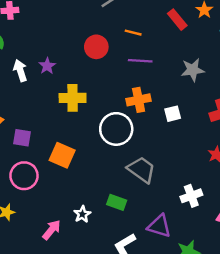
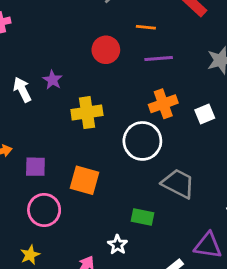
green rectangle: (117, 202) -> (142, 217), moved

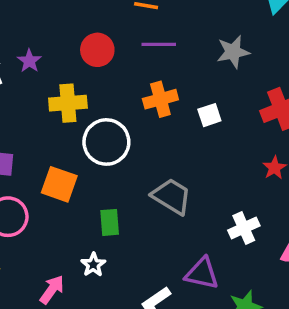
red circle: (106, 50) -> (97, 50), moved
white circle: (142, 141) -> (106, 142), moved
green rectangle: (142, 217) -> (110, 222), moved, turned 70

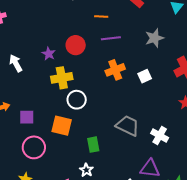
purple star: (29, 61) -> (49, 54), moved
white circle: (106, 142) -> (77, 100), moved, size x0.7
white cross: (244, 228) -> (160, 135), moved, turned -30

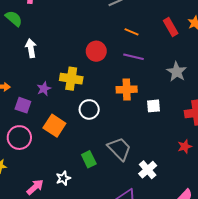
gray star: (154, 38) -> (177, 72), turned 30
purple star: (49, 54) -> (44, 89), moved
white circle: (77, 100) -> (89, 109), moved
green rectangle: (93, 145) -> (89, 159), moved, turned -35

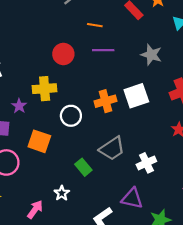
orange cross: (127, 89) -> (106, 101), moved
white square: (154, 106) -> (136, 96), size x1.6
gray trapezoid: (119, 149) -> (112, 149), turned 115
white cross: (148, 170) -> (146, 163), turned 30

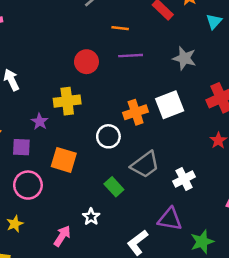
white circle: (71, 116) -> (108, 136), moved

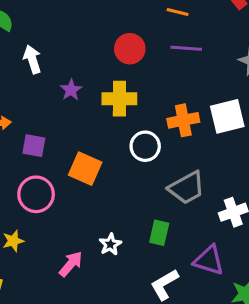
yellow cross: (67, 101) -> (119, 99), moved
purple star: (40, 122) -> (71, 90), moved
green rectangle: (114, 187) -> (159, 233), moved, turned 48

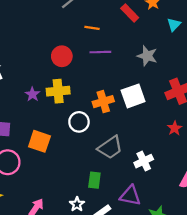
purple star: (71, 90) -> (32, 94), moved
white star: (110, 244) -> (77, 204), moved

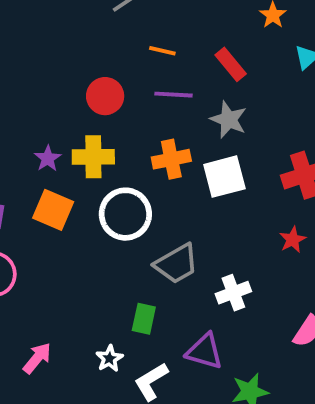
red rectangle: (130, 13) -> (231, 64), moved
gray star: (147, 56) -> (229, 120), moved
orange cross: (103, 102) -> (171, 159), moved
white circle: (79, 122) -> (125, 214), size x1.4
orange square: (39, 141) -> (53, 210), moved

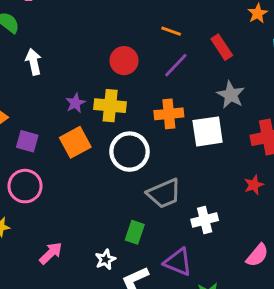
purple line: (174, 95) -> (176, 65), turned -56
gray star: (229, 120) -> (231, 95), moved
orange square: (53, 210) -> (75, 142), turned 32

